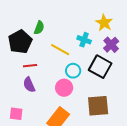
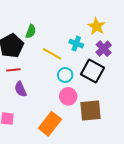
red line: (30, 66) -> (13, 70), moved
pink circle: (64, 88) -> (68, 96), moved

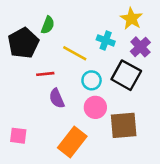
red line: (13, 70) -> (45, 74), moved
purple semicircle: (21, 89) -> (57, 98), moved

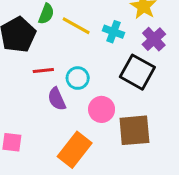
yellow line: (75, 53) -> (76, 26), moved
cyan circle: (92, 80) -> (78, 78), moved

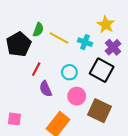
red line: (43, 71) -> (36, 69), turned -56
cyan circle: (78, 78) -> (69, 72), moved
brown square: (134, 130) -> (100, 111), turned 30

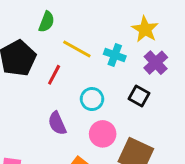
green semicircle: (38, 30) -> (47, 22), moved
red line: (36, 69) -> (54, 75), moved
black square: (102, 70) -> (139, 96), size x0.6

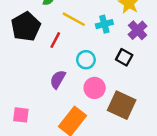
cyan cross: (115, 55) -> (104, 24), turned -35
purple semicircle: (57, 123) -> (58, 79), turned 54

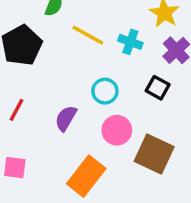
cyan cross: (104, 24) -> (130, 42), turned 35
red line: (55, 40) -> (17, 110), moved

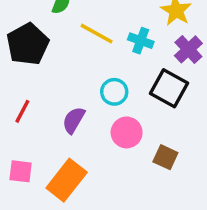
black square: (158, 88) -> (169, 88), size x1.5
brown square: (154, 154) -> (165, 157), size x0.6
orange rectangle: (86, 176) -> (67, 180), moved

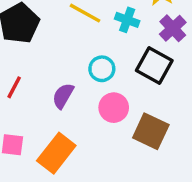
brown square: (165, 157) -> (151, 131), size x1.5

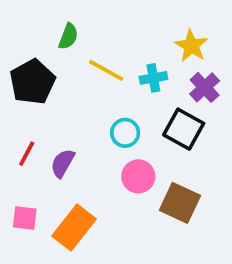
cyan cross: (127, 20) -> (153, 78), turned -30
purple semicircle: (63, 96) -> (63, 163), moved

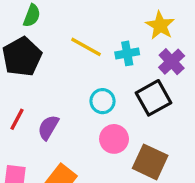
green semicircle: (68, 36) -> (32, 16), moved
black square: (184, 129) -> (153, 98), turned 32

